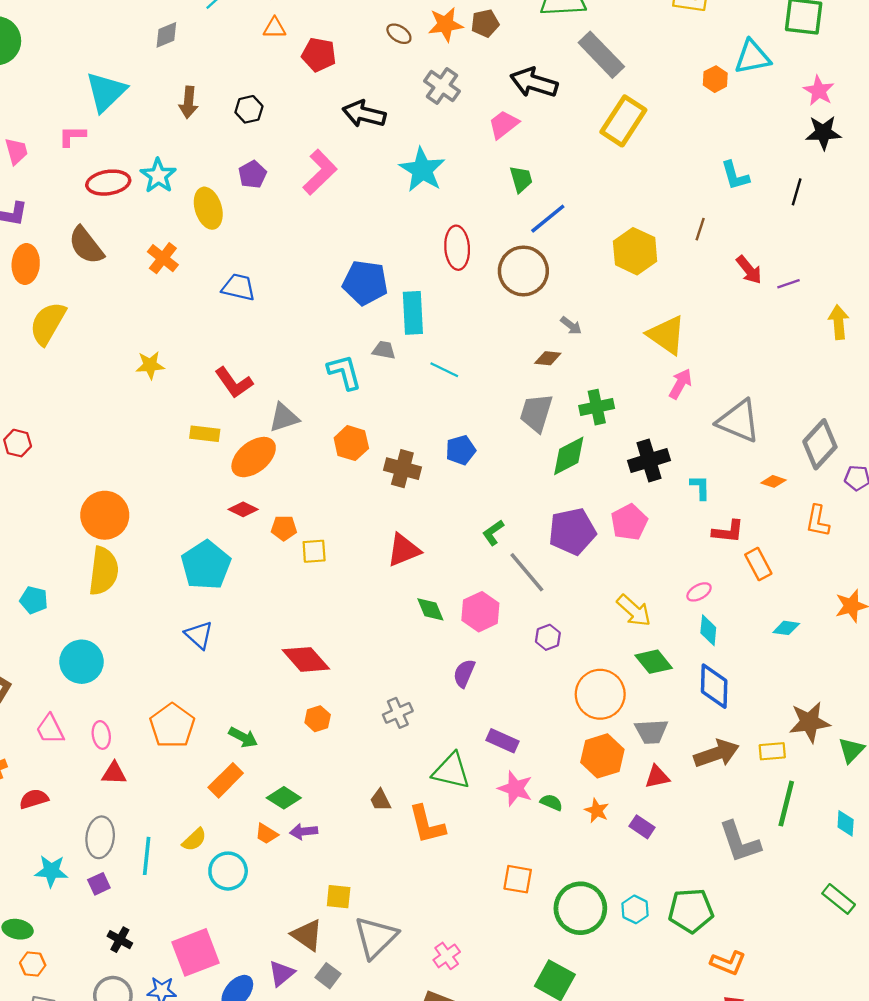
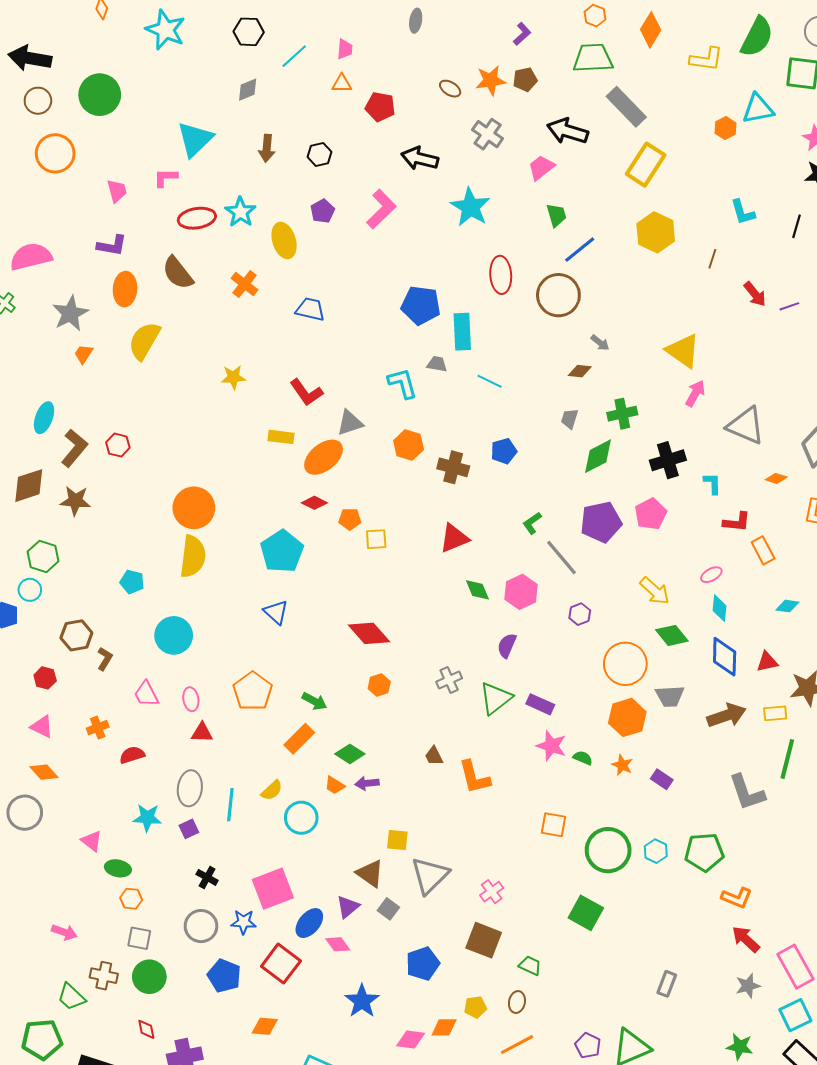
yellow hexagon: (635, 251) -> (656, 232), moved
gray trapezoid: (536, 413) -> (570, 419), size x0.6
green triangle: (451, 771) -> (496, 698), moved, turned -51
red triangle: (657, 777) -> (767, 662), moved

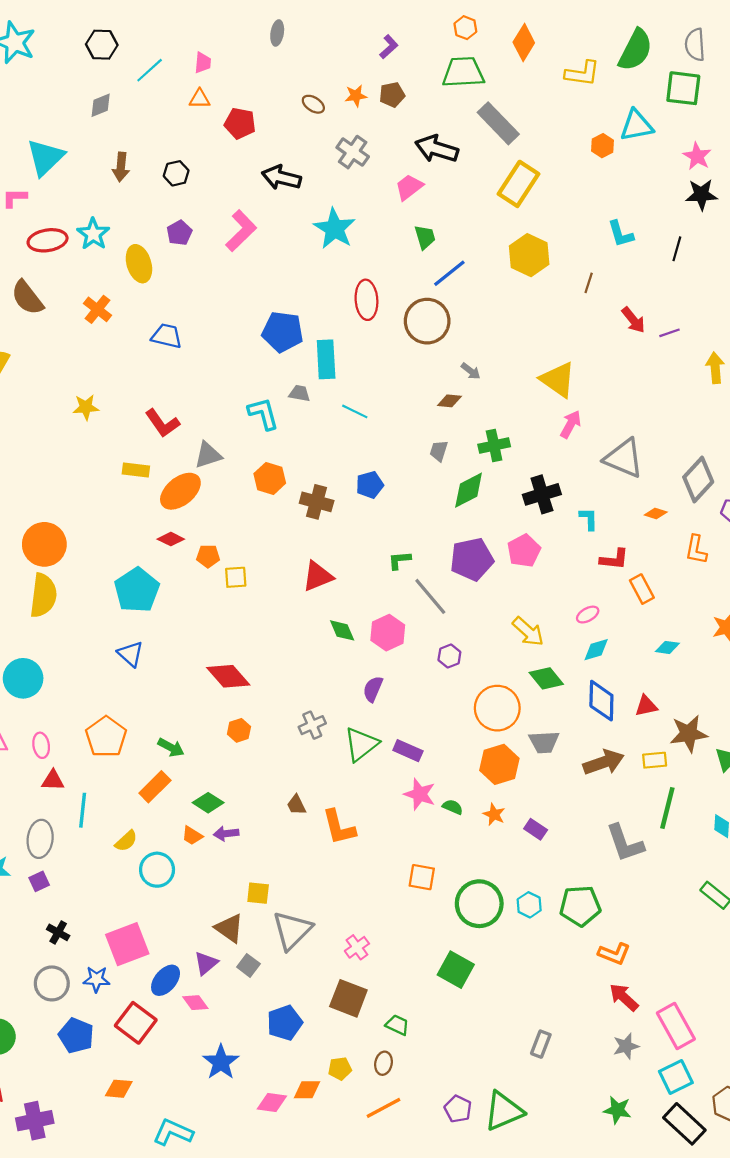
orange star: (491, 80) -> (356, 96), size x0.7
green L-shape: (532, 523) -> (399, 560), turned 30
cyan diamond: (719, 608) -> (596, 650), turned 68
cyan line: (230, 805) -> (83, 810), moved

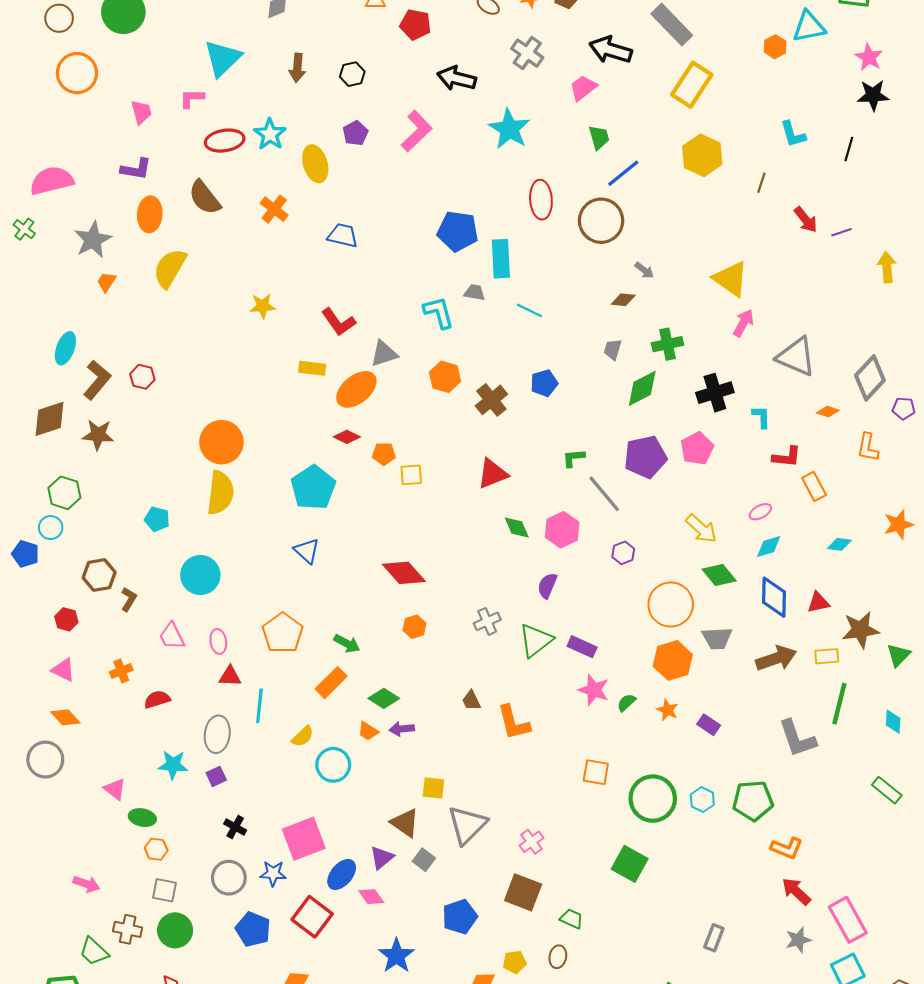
brown cross: (317, 502) -> (491, 400), turned 36
green semicircle: (453, 807) -> (626, 703), turned -66

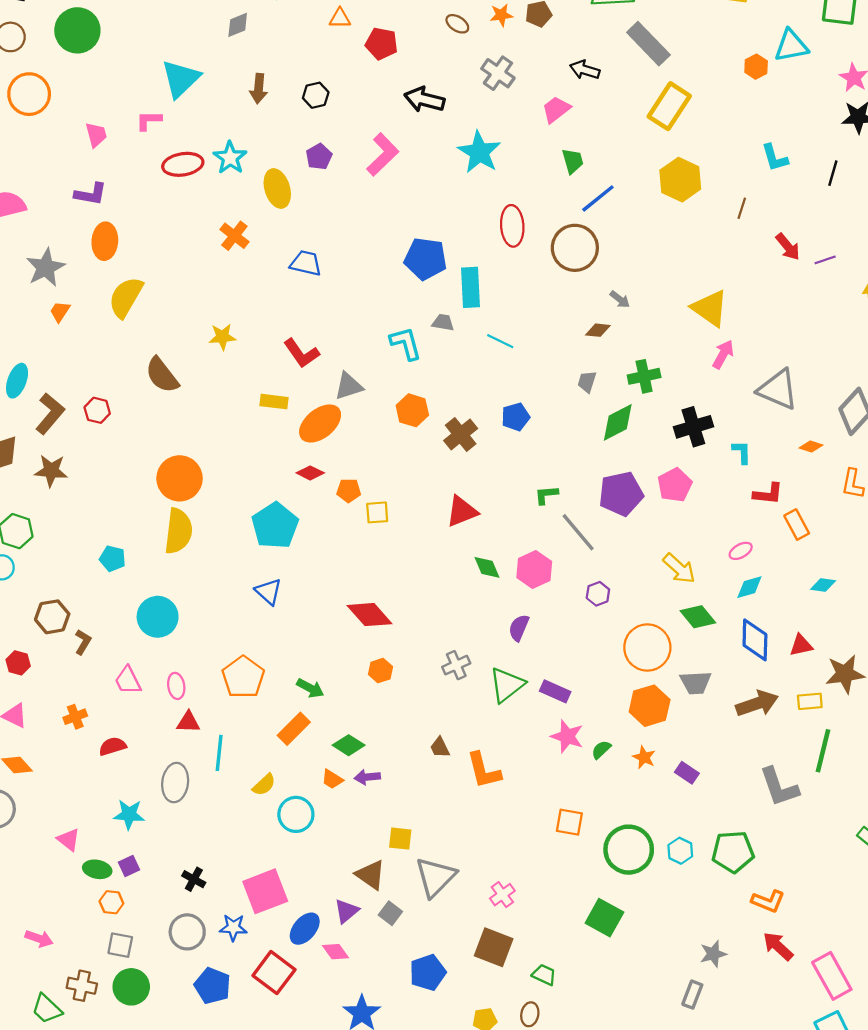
black arrow: (611, 50) -> (585, 70), size x0.7
brown semicircle: (205, 197) -> (162, 375), moved
purple square: (216, 776) -> (129, 866), moved
gray star: (798, 940) -> (713, 954), moved

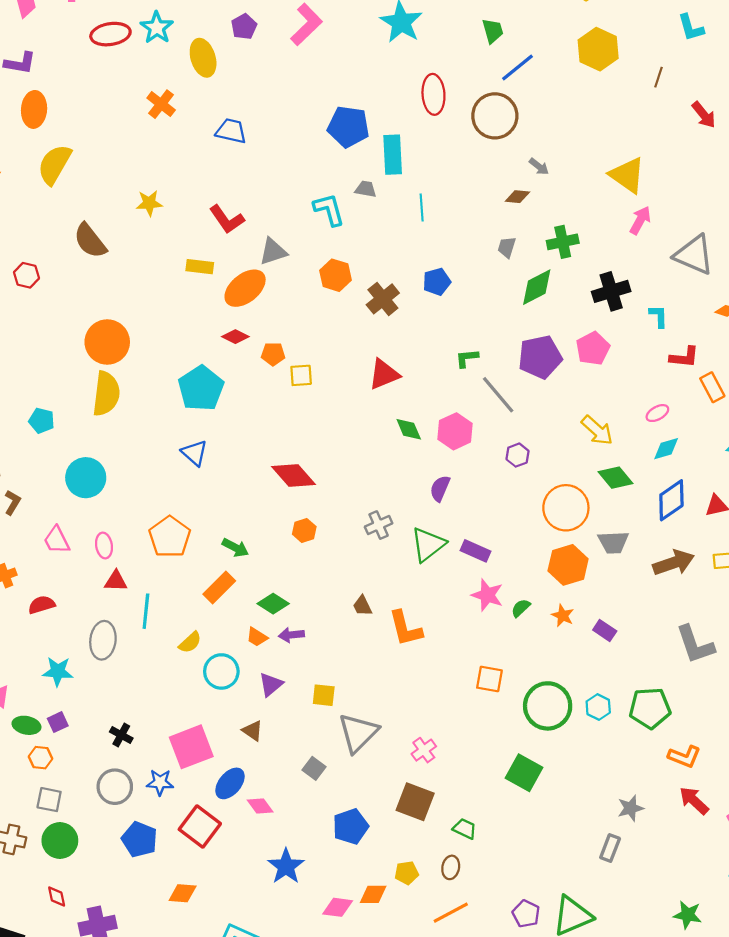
cyan line: (500, 341) -> (422, 207), turned 60
blue diamond: (755, 640) -> (671, 500), turned 54
brown triangle: (371, 875) -> (253, 731), moved, size x0.7
purple triangle: (346, 911) -> (271, 684), moved

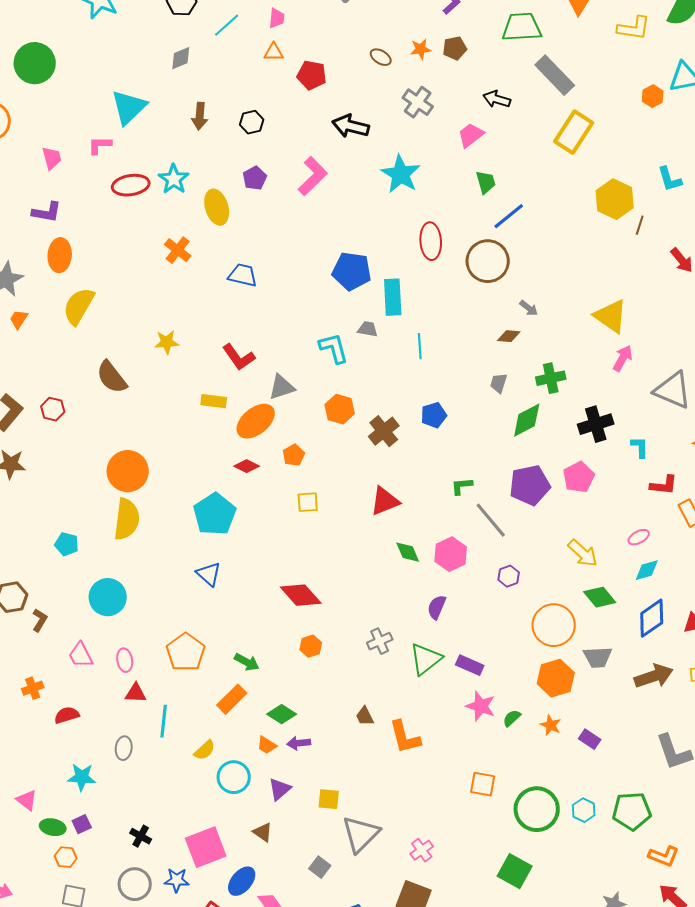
yellow hexagon: (598, 49) -> (615, 199), moved
orange pentagon: (273, 354) -> (294, 455), moved, turned -30
gray ellipse: (103, 640) -> (124, 748), size x0.7

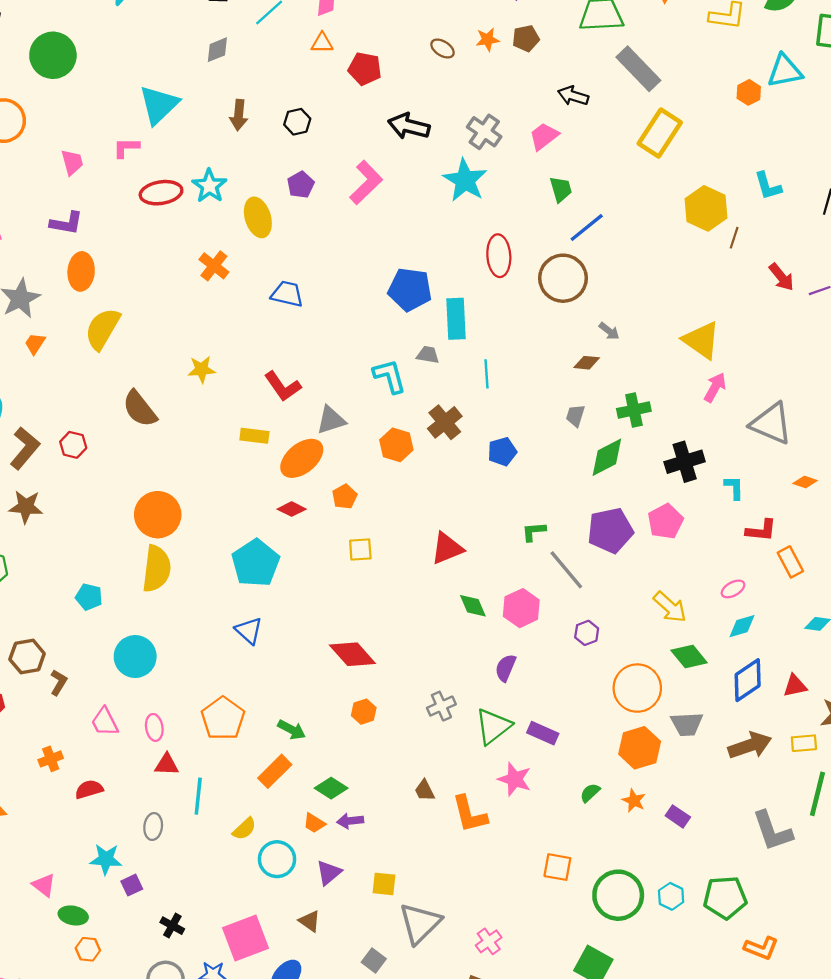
gray cross: (418, 102) -> (484, 132), moved
brown cross: (384, 431) -> (445, 422), moved
pink star: (481, 706) -> (515, 779), moved
purple square: (82, 824) -> (132, 885), moved

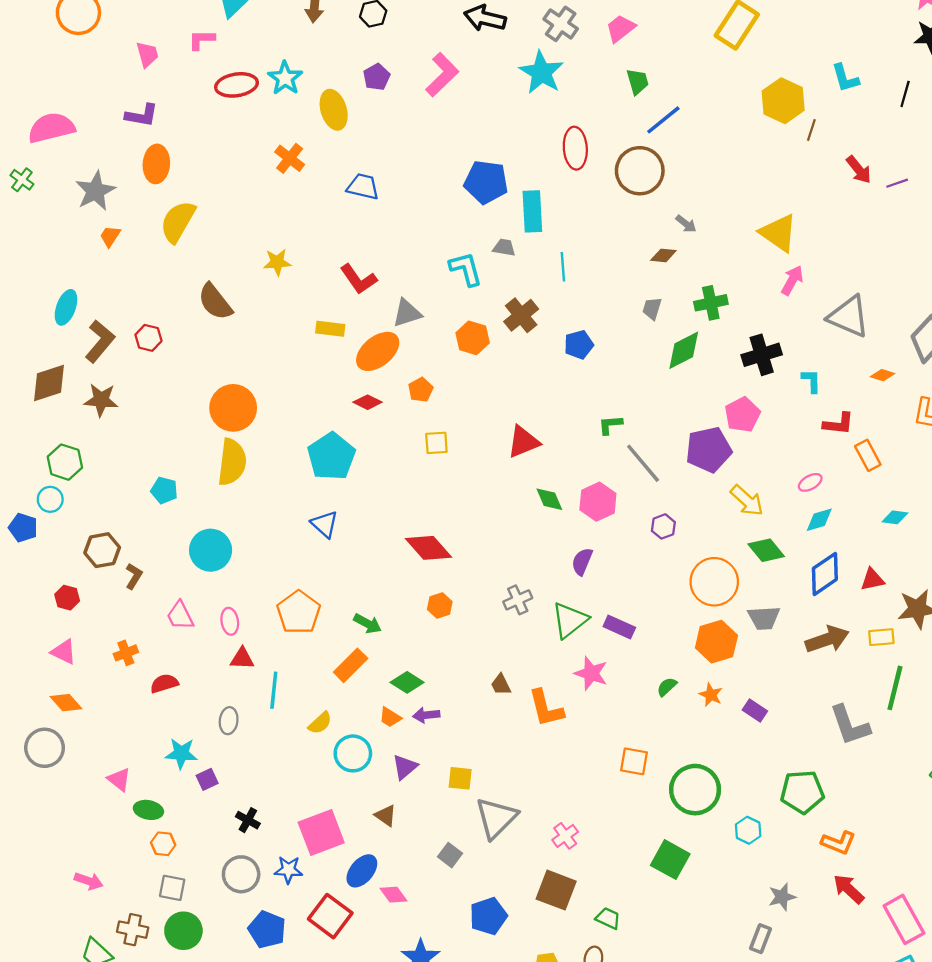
purple pentagon: (610, 530) -> (709, 450), moved
cyan hexagon: (671, 896) -> (748, 830), moved

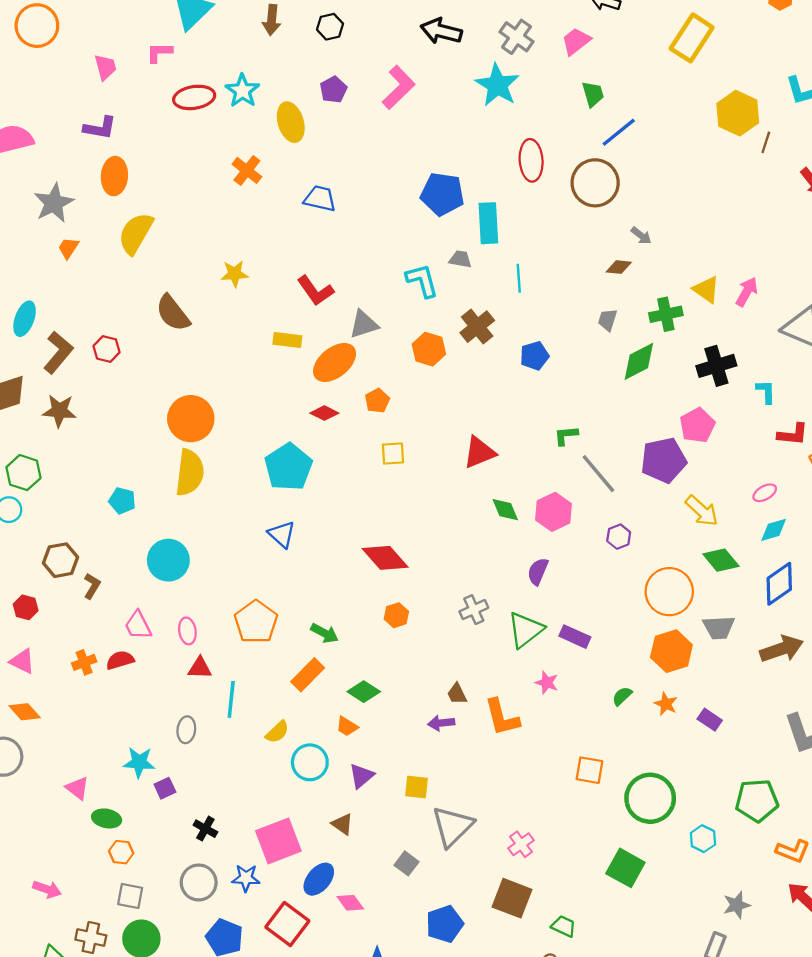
yellow triangle: (779, 233) -> (706, 289), moved, size x0.7
pink star: (591, 673) -> (547, 683), size x0.7
red semicircle: (164, 683) -> (120, 660), moved
purple arrow: (426, 715) -> (441, 723), moved

